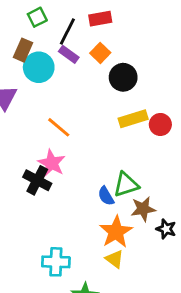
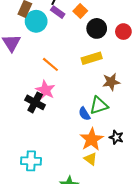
yellow rectangle: (133, 119) -> (92, 58), moved
red circle: (160, 124) -> (123, 32), moved
brown star: (143, 209) -> (111, 82), moved
black star: (166, 229) -> (116, 137), moved
cyan cross: (56, 262) -> (31, 161), moved

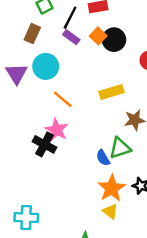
cyan circle: (36, 21) -> (46, 66), moved
black circle: (97, 28) -> (114, 40), moved
cyan cross: (31, 161) -> (26, 218), moved

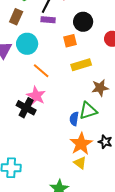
orange square: (98, 36) -> (70, 41), moved, turned 32
purple rectangle: (71, 37) -> (48, 20), turned -32
blue semicircle: (103, 158) -> (74, 119), turned 40

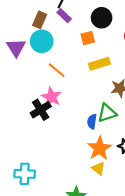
brown rectangle: (16, 17) -> (40, 20), moved
purple rectangle: (48, 20) -> (64, 16), turned 40
black cross: (26, 108) -> (41, 110), turned 30

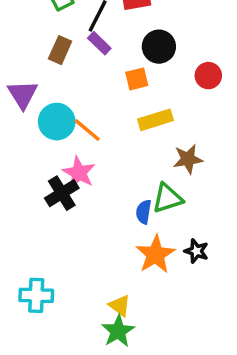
cyan circle: (42, 41) -> (57, 122), moved
yellow triangle: (98, 169) -> (120, 306), moved

